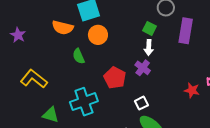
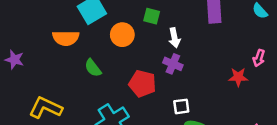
green square: (150, 28) -> (152, 16), moved
orange circle: (98, 35) -> (122, 35), moved
white square: (141, 103) -> (181, 106), turned 32

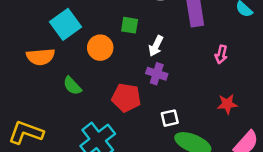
white arrow: (174, 38) -> (156, 46), turned 42
pink arrow: (259, 58) -> (221, 54), moved
red star: (238, 77) -> (227, 104), moved

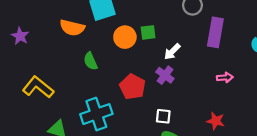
green square: (130, 25) -> (148, 32), moved, turned -35
pink arrow: (221, 54) -> (225, 78), turned -126

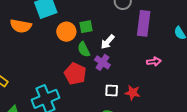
green semicircle: (90, 61) -> (84, 49), moved
white square: (163, 116) -> (112, 90), moved
red star: (216, 121) -> (133, 93), moved

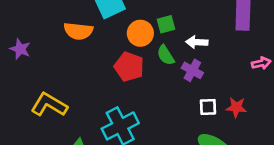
white arrow: (108, 42) -> (197, 42), turned 56
red pentagon: (75, 74) -> (129, 67), moved

